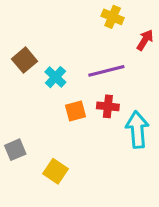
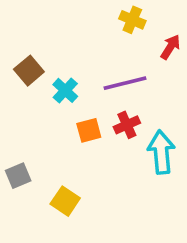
red cross: (108, 106) -> (127, 125), turned -30

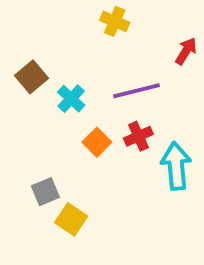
yellow cross: (132, 20) -> (115, 21), moved
orange square: (89, 130) -> (97, 142), turned -30
gray square: (18, 176) -> (45, 192), moved

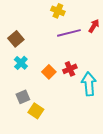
purple line: (136, 91) -> (69, 33), moved
cyan cross: (71, 99) -> (21, 63), moved

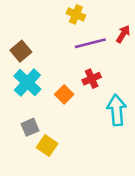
cyan cross: (21, 63) -> (27, 83), size x1.5
red cross: (70, 69) -> (92, 79), moved

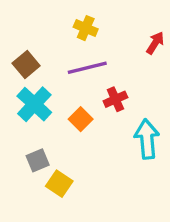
yellow cross: (76, 14) -> (86, 28), moved
purple line: (90, 43) -> (87, 68), moved

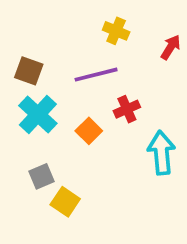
yellow cross: (86, 28) -> (116, 31), moved
brown square: (26, 64) -> (29, 71), turned -30

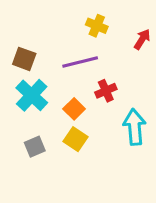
yellow square: (65, 202) -> (76, 139), moved

